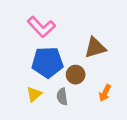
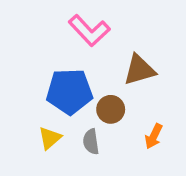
pink L-shape: (41, 27) -> (89, 30), moved

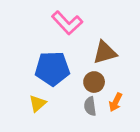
brown circle: (111, 109) -> (94, 82), moved
gray semicircle: (91, 142) -> (90, 106), moved

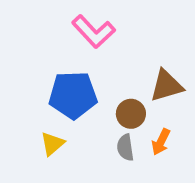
brown triangle: (105, 52) -> (166, 86), moved

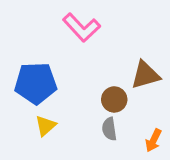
blue pentagon: (73, 95) -> (36, 83), moved
orange arrow: (161, 142) -> (153, 140), moved

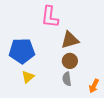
pink L-shape: (82, 28) -> (50, 17), turned 50
brown triangle: (145, 75) -> (70, 40), moved

